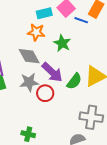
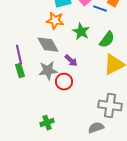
purple arrow: (52, 72) -> (71, 61), size x0.6
green semicircle: (74, 81) -> (107, 40), moved
green cross: (28, 134) -> (47, 123), turned -32

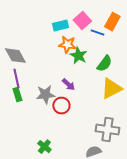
orange star: (55, 21) -> (67, 45), moved
gray diamond: (48, 45) -> (15, 56), moved
green cross: (47, 123) -> (44, 147), turned -32

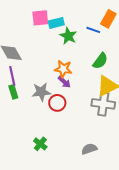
pink square: (82, 21) -> (40, 18), moved, turned 36
orange star: (67, 45) -> (63, 69), moved
green star: (78, 56) -> (68, 36), moved
gray cross: (107, 130) -> (103, 104), moved

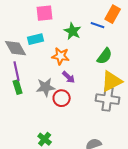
cyan rectangle: (56, 23) -> (36, 39), moved
orange star: (63, 69) -> (61, 56), moved

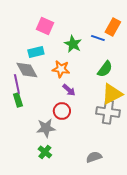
pink square: (45, 13) -> (45, 26), turned 30
gray diamond: (16, 48) -> (27, 70), moved
gray star: (46, 87) -> (46, 128), moved

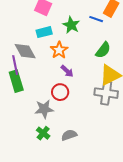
cyan rectangle: (36, 52) -> (44, 32), moved
orange star: (61, 69) -> (59, 50), turned 30
green rectangle: (18, 100) -> (16, 81), size x1.5
gray semicircle: (94, 157) -> (69, 135), moved

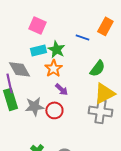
blue line: (96, 19) -> (82, 37), moved
green star: (71, 25) -> (56, 49), moved
gray star: (44, 109) -> (34, 106), moved

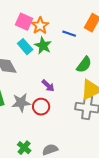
cyan rectangle: (38, 50) -> (25, 47), turned 63
orange star: (53, 68) -> (40, 26), moved

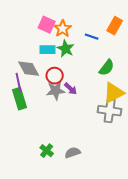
cyan rectangle: (25, 47) -> (48, 50), turned -49
gray star: (21, 103) -> (56, 91), moved
red circle: (41, 107) -> (55, 76), moved

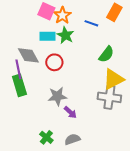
purple arrow: (71, 89) -> (70, 112), moved
gray star: (56, 91) -> (57, 96), moved

